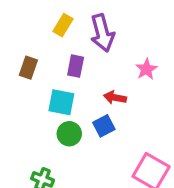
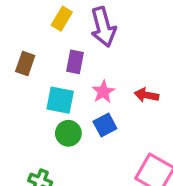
pink star: (146, 69) -> (103, 92), moved
red arrow: (115, 98) -> (146, 95), moved

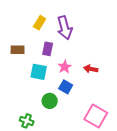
brown rectangle: (25, 63) -> (18, 50), turned 72
blue square: (105, 125) -> (66, 87), turned -32
green circle: (68, 133) -> (50, 101), moved

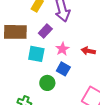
purple rectangle: (48, 49) -> (45, 31), turned 32
brown rectangle: (18, 50) -> (15, 32), size x1.6

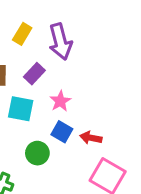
red arrow: (88, 51) -> (91, 138), moved

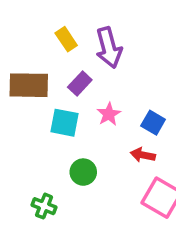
yellow rectangle: (22, 34) -> (66, 39), turned -65
blue square: (62, 132) -> (153, 123), moved

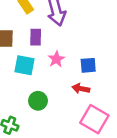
purple rectangle: (80, 83) -> (36, 37), turned -42
blue square: (153, 123) -> (88, 65), turned -35

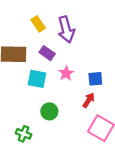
purple rectangle: (36, 37) -> (47, 53), turned -56
red arrow: (81, 89) -> (89, 100), turned 112

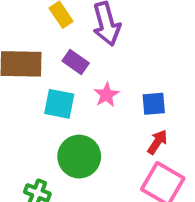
red arrow: (89, 100) -> (157, 142), moved
green circle: (49, 111) -> (79, 157), size x1.5

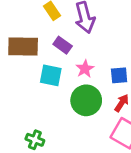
green circle: (79, 157) -> (86, 100), moved

